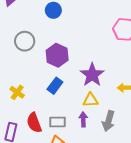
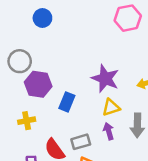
purple hexagon: (57, 55) -> (38, 84), moved
yellow cross: (17, 92) -> (27, 121), turned -32

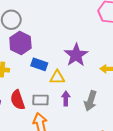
blue rectangle: (67, 102) -> (39, 64), turned 70
yellow triangle: (111, 107) -> (57, 77), moved

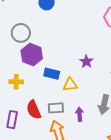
purple star: (76, 55) -> (86, 62), size x0.6
purple arrow: (66, 98) -> (80, 114), moved

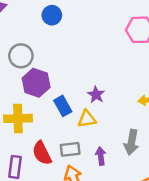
purple star: (86, 62) -> (96, 95), moved
blue rectangle: (52, 74) -> (63, 106), turned 49
yellow cross: (16, 82) -> (18, 118), size x1.5

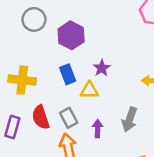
purple hexagon: (36, 83) -> (71, 35), moved
gray rectangle: (70, 149) -> (69, 118), turned 60

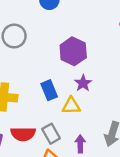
purple hexagon: (71, 35) -> (73, 51), moved
red semicircle: (41, 117) -> (23, 134), turned -70

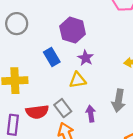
blue rectangle: (49, 90) -> (52, 57), moved

